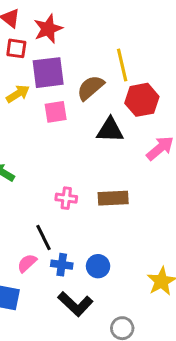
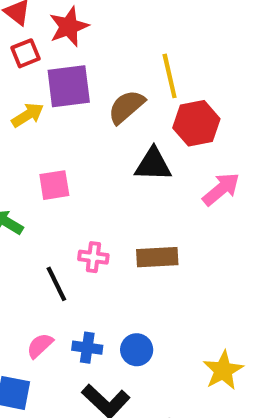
red square: (16, 48) -> (25, 53), turned -30
pink square: (56, 112) -> (54, 185), moved
black line: (44, 237) -> (56, 284), moved

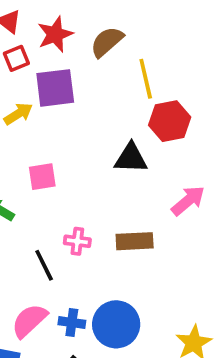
brown semicircle: (126, 107) -> (107, 42), moved
pink arrow: (221, 189) -> (188, 201), moved
pink semicircle: (40, 346) -> (29, 321), size x1.5
blue circle: (137, 350) -> (116, 324), size x1.6

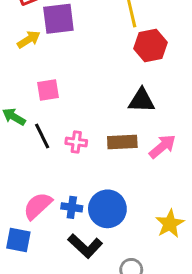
black triangle: (131, 158) -> (142, 100), moved
pink arrow: (188, 201) -> (162, 146), moved
black line: (44, 265) -> (42, 136), moved

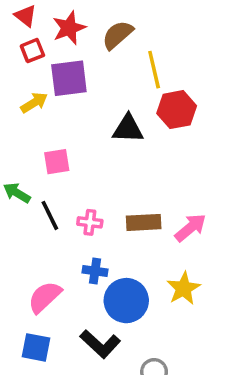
black triangle: (142, 100) -> (128, 129), moved
blue cross: (72, 207) -> (95, 271), moved
yellow star: (170, 224) -> (184, 288), moved
blue square: (18, 240) -> (36, 347), moved

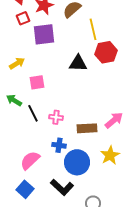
yellow arrow: (34, 103) -> (17, 63), moved
brown rectangle: (144, 222) -> (87, 128), moved
blue square: (36, 347) -> (25, 189), turned 30

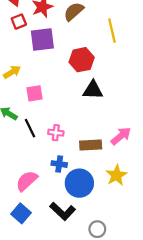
yellow line: (93, 29) -> (112, 31), moved
red hexagon: (106, 52) -> (82, 60), moved
black triangle: (78, 63) -> (93, 90), moved

